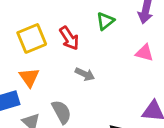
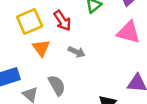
pink triangle: (144, 53) -> (128, 32), size x1.5
orange triangle: (29, 77) -> (41, 48), moved

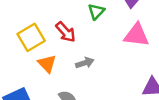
gray arrow: (77, 52) -> (85, 63), turned -35

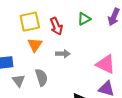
pink triangle: (136, 35) -> (106, 64), moved

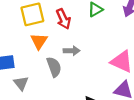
gray semicircle: (41, 77) -> (54, 67), moved

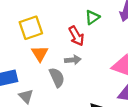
red arrow: (63, 19) -> (76, 36), moved

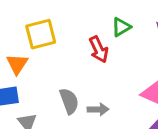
orange triangle: (40, 53) -> (17, 64), moved
gray arrow: (73, 60) -> (98, 109), moved

